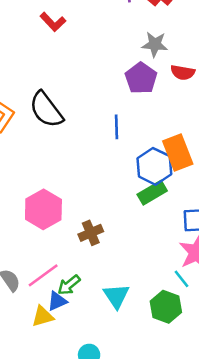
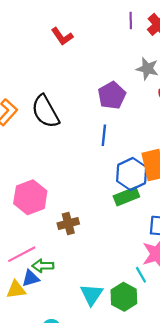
purple pentagon: (141, 78) -> (112, 95), moved
green arrow: (69, 285) -> (43, 266), turned 30
cyan triangle: (116, 296) -> (92, 295), moved

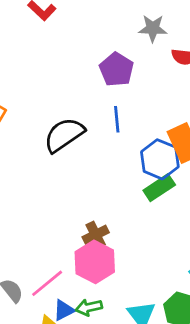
black semicircle: (45, 111) -> (64, 135), moved, turned 96
pink hexagon: (30, 197) -> (95, 262), moved
green arrow: (43, 266) -> (89, 307), moved

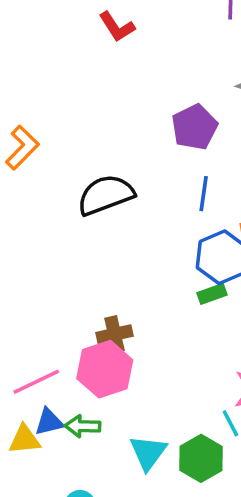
blue line: (117, 119) -> (204, 194), moved
green rectangle: (159, 188) -> (212, 294), size x0.7

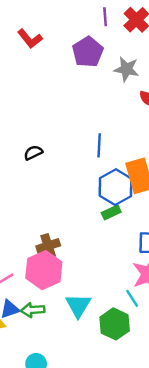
purple pentagon: (195, 127) -> (88, 52), moved
black semicircle: (106, 195) -> (33, 153), size x0.5
cyan triangle: (148, 453) -> (78, 305), moved

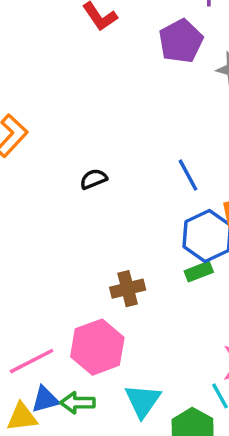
blue line: (99, 145) -> (188, 175), turned -35
brown cross: (48, 246) -> (128, 289), moved

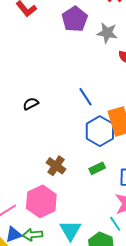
green rectangle: (199, 272) -> (97, 168), moved
brown cross: (128, 289) -> (56, 166), turned -36

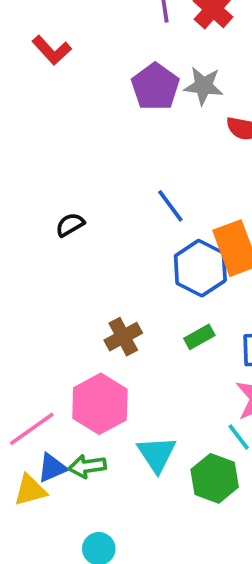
purple pentagon: (75, 19) -> (155, 87), moved
brown cross: (56, 166) -> (123, 337), turned 30

